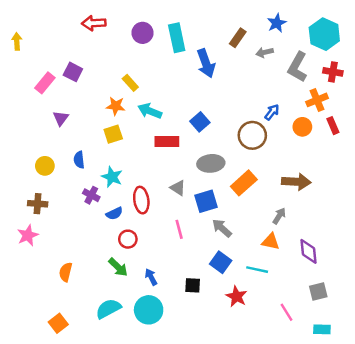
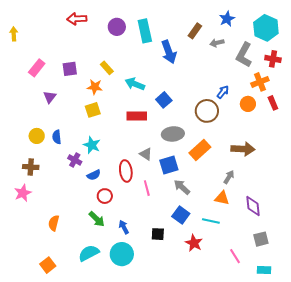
purple square: (73, 72) -> (70, 69), moved, turned -35
cyan arrow: (150, 111) -> (135, 84), moved
blue semicircle: (79, 160) -> (57, 137), moved
red ellipse: (141, 200) -> (126, 171), moved

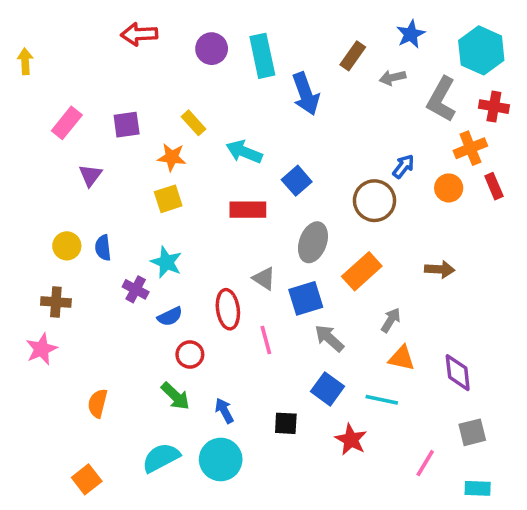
gray ellipse: (173, 134) -> (313, 242), turned -65
brown arrow: (243, 149) -> (440, 269), size x0.7
gray arrow: (229, 177) -> (391, 320), moved
pink line: (235, 256) -> (425, 463), turned 63

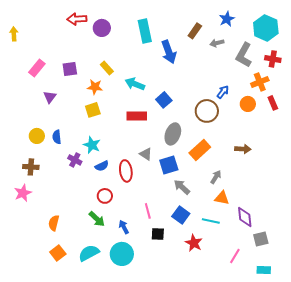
purple circle: (212, 49) -> (102, 28), moved
blue semicircle: (170, 316) -> (102, 166), moved
pink line: (266, 340) -> (148, 211), moved
purple diamond: (458, 373) -> (245, 217), moved
orange square: (87, 479) -> (58, 253), moved

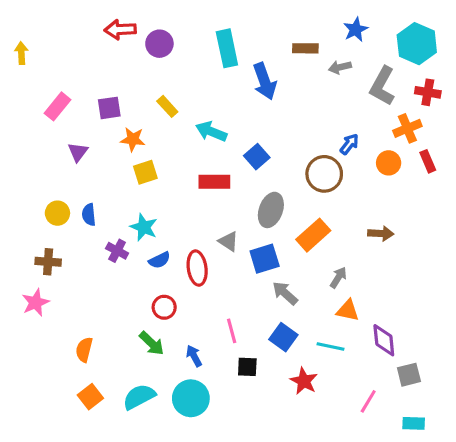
brown rectangle: (195, 31) -> (305, 48), turned 56
orange star: (95, 87) -> (133, 139), moved

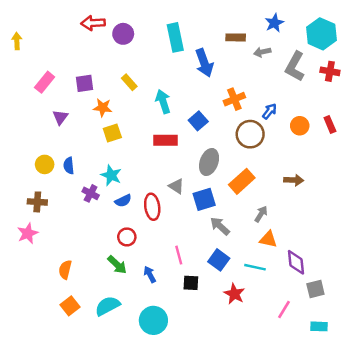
orange cross: (407, 128) -> (234, 99), moved
cyan arrow: (211, 132) -> (163, 102), turned 50
cyan circle: (191, 398) -> (153, 320), moved

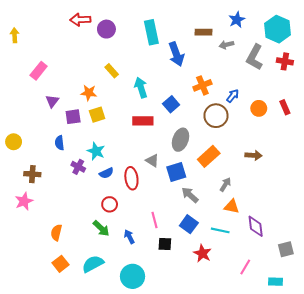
purple square: (85, 83) -> (73, 117), moved
yellow circle: (45, 164) -> (14, 142), moved
gray square: (315, 289) -> (286, 249), moved

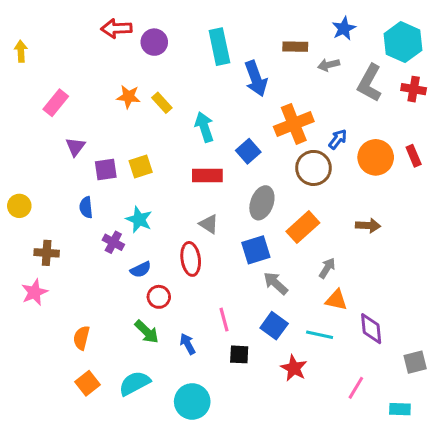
orange cross: (202, 85) -> (294, 124), size x1.4
orange star: (89, 93) -> (128, 97), moved
orange circle: (259, 108) -> (376, 157), size x1.5
gray triangle: (152, 161) -> (209, 224), moved
blue semicircle: (106, 173) -> (141, 270), moved

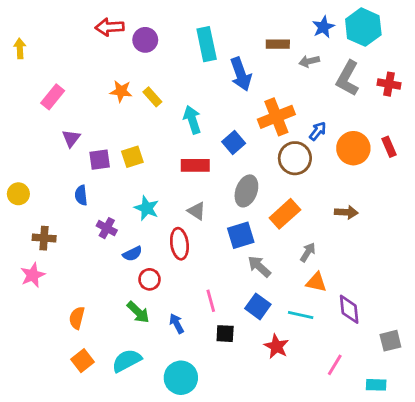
cyan hexagon: (403, 42) -> (363, 27), moved
cyan star: (139, 220) -> (147, 208), moved

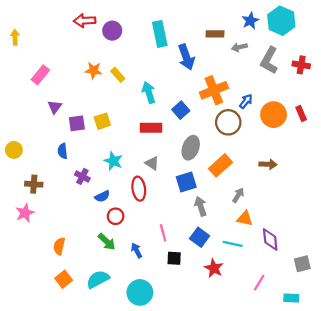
gray arrow: (259, 267) -> (201, 206), turned 30

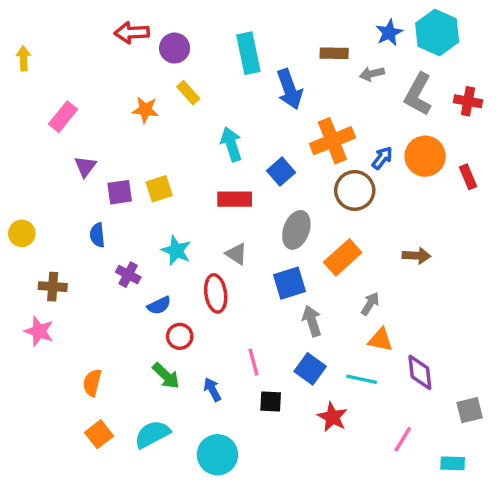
yellow rectangle: (118, 75) -> (188, 93), moved
orange circle: (274, 115) -> (425, 156), moved
pink star: (25, 213) -> (39, 331), turned -30

